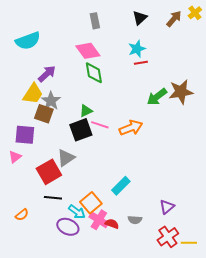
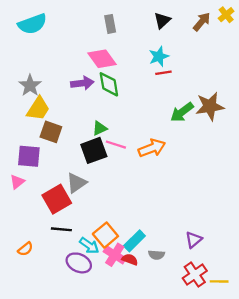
cyan semicircle: (28, 41) -> (32, 24), moved
purple arrow: (47, 74) -> (82, 83), moved, turned 36
gray star: (51, 101) -> (30, 85), moved
cyan rectangle: (121, 186) -> (134, 241), moved

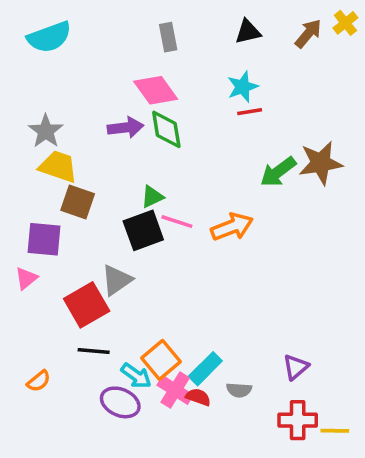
black triangle: (162, 20) -> (248, 32), turned 30
yellow trapezoid: (38, 109) -> (58, 167), turned -104
red cross: (195, 275) -> (298, 420), turned 35

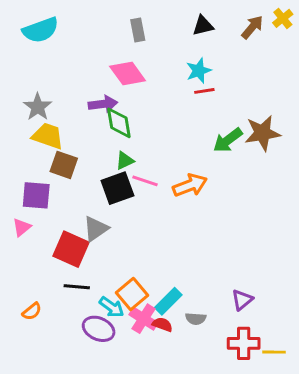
green diamond: (166, 129) -> (119, 123), moved
red square: (87, 305) -> (71, 249), turned -36

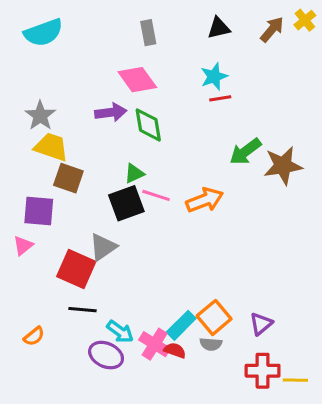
green diamond: (119, 123) -> (148, 125), moved
brown star: (262, 133) -> (283, 166), moved
orange square: (132, 294) -> (214, 317), moved

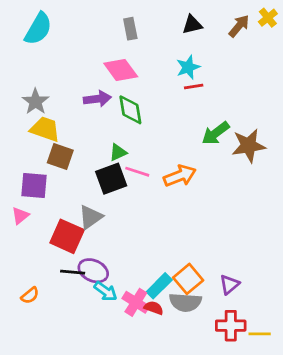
cyan semicircle: (43, 33) -> (38, 29), turned -40
gray semicircle: (211, 344) -> (185, 302), size x1.6
purple ellipse: (106, 355) -> (93, 271), moved

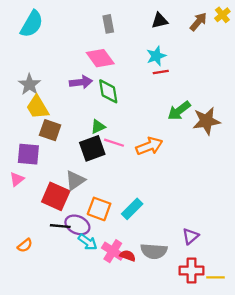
yellow trapezoid: (45, 129) -> (37, 107), turned -140
orange square: (188, 279) -> (99, 209), moved, turned -30
cyan rectangle: (159, 286) -> (132, 209), moved

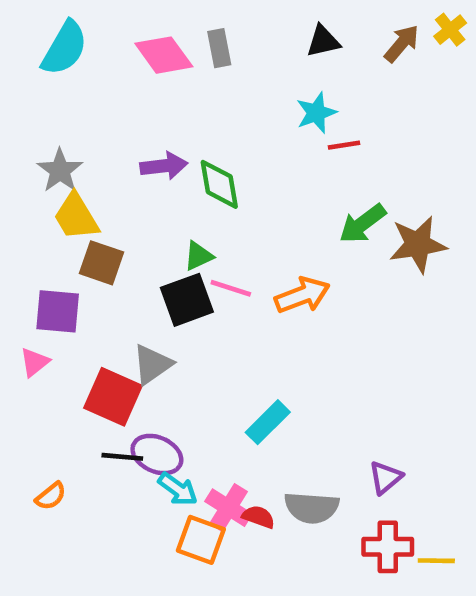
pink diamond: (100, 58) -> (164, 55), moved
red line: (161, 72) -> (344, 145), moved
orange square: (99, 209) -> (201, 540), moved

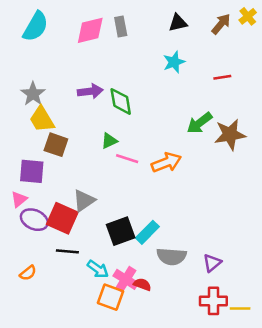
pink diamond: (164, 55) -> (90, 30), turned -68
red line: (344, 145) -> (222, 77), moved
black square: (187, 300) -> (121, 231), moved
purple ellipse: (157, 455) -> (34, 220), moved
gray semicircle: (312, 508) -> (172, 256), moved

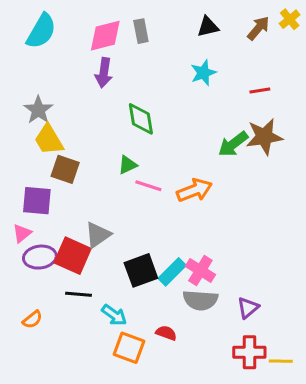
purple arrow: (90, 91) -> (104, 73), moved, turned 105
brown star: (230, 135) -> (264, 137), moved
purple ellipse: (34, 220) -> (40, 257), turned -32
pink cross: (126, 279) -> (200, 270), moved

